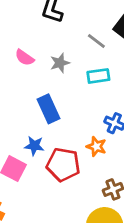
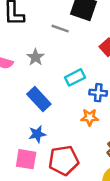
cyan rectangle: (98, 76) -> (75, 77), moved
red pentagon: (63, 165) -> (64, 160), moved

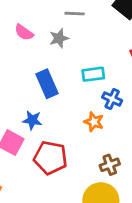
gray line: (60, 29) -> (75, 14), moved, turned -36

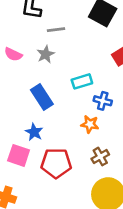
blue star: (32, 120) -> (34, 132), turned 30
brown cross: (110, 165) -> (100, 157), moved

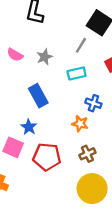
gray line: (56, 30) -> (81, 45), moved, turned -56
cyan rectangle: (82, 81) -> (77, 73), moved

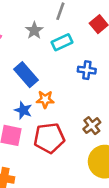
gray star: (45, 57) -> (34, 30), moved
orange star: (80, 124) -> (45, 99), moved

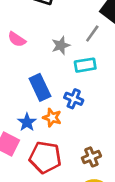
blue cross: (87, 70) -> (74, 99), moved

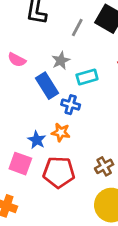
gray line: (92, 33) -> (77, 28), moved
blue rectangle: (40, 87) -> (47, 86), moved
blue cross: (74, 99) -> (71, 105), moved

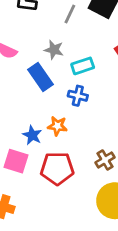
gray star: (61, 61) -> (54, 50), turned -30
blue cross: (71, 105) -> (78, 96), moved

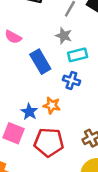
gray star: (54, 50) -> (64, 36), moved

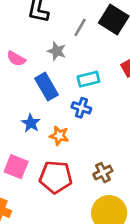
gray star: (64, 36) -> (57, 51), moved
blue star: (29, 112) -> (31, 123), moved

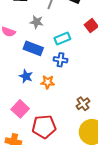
blue rectangle: (47, 87) -> (33, 48), turned -30
pink square: (16, 167) -> (20, 109), turned 30
red pentagon: (56, 177) -> (44, 127), moved

